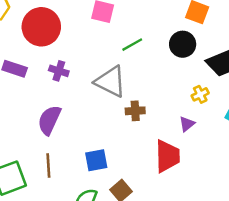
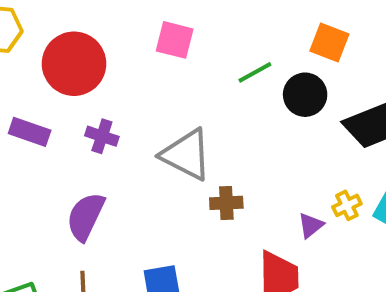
green line: (132, 45) -> (255, 72), moved
yellow cross: (200, 94) -> (347, 205), moved

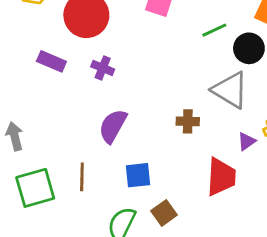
gray triangle: (186, 155) -> (230, 90), moved
purple semicircle: (86, 217) -> (113, 126), moved

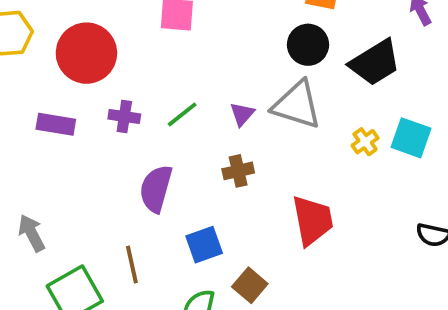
green line: (214, 30) -> (182, 114), moved
brown cross: (188, 121) -> (238, 171), moved
purple triangle: (247, 141) -> (242, 114), moved

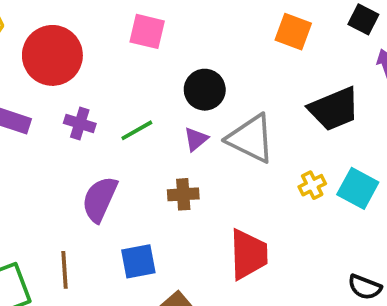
black circle: (308, 45) -> (205, 90), moved

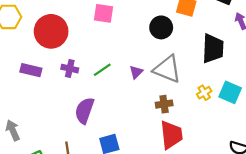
black circle: (205, 90) -> (161, 27), moved
black trapezoid: (334, 109) -> (213, 49), turned -60
brown cross: (183, 194) -> (164, 104), moved

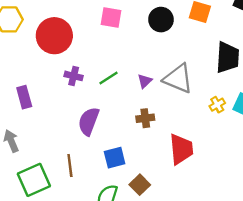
black circle: (161, 27) -> (161, 20), moved
purple rectangle: (31, 70) -> (24, 97), moved, turned 60
brown cross: (164, 104) -> (145, 118), moved

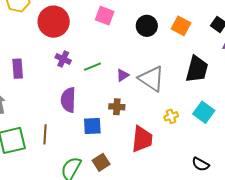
yellow cross: (217, 105) -> (171, 116), moved
purple semicircle: (89, 121) -> (68, 100), turned -30
blue square: (115, 158) -> (92, 126), moved

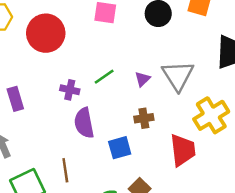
purple cross: (63, 59) -> (70, 90), moved
gray triangle: (151, 79) -> (178, 76), turned 36
yellow cross: (171, 116) -> (211, 115), size x2.0

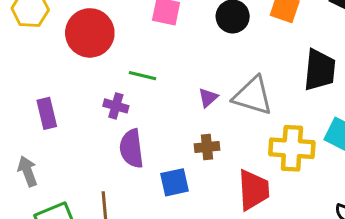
gray triangle: (178, 76) -> (253, 96), turned -44
green line: (104, 77) -> (142, 76), moved, turned 45
yellow cross: (211, 115) -> (292, 148), turned 32

